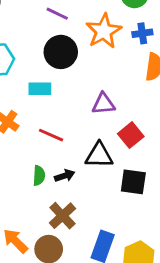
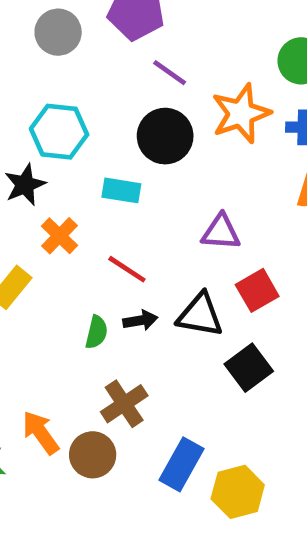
black arrow: (65, 176) -> (140, 320), moved
black square: (133, 182) -> (249, 368), turned 36

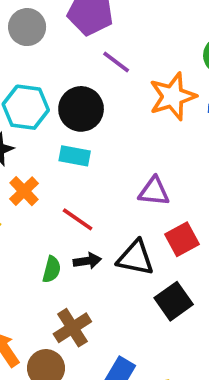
black circle: (165, 136) -> (81, 109), moved

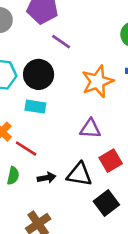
orange star: (173, 96) -> (98, 81), moved
red line: (78, 219) -> (26, 148), moved
green semicircle: (52, 269) -> (13, 176), moved

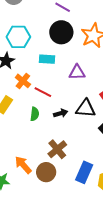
black circle: (39, 74) -> (61, 32), moved
purple triangle: (90, 129) -> (77, 72), moved

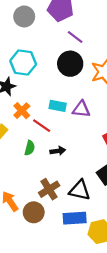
cyan rectangle: (47, 59) -> (58, 106), moved
black triangle: (86, 108) -> (80, 190), moved
blue rectangle: (84, 172) -> (75, 218), turned 55

